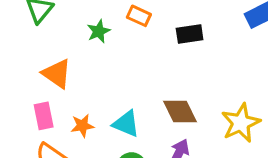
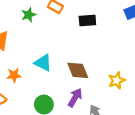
yellow star: (241, 123) -> (117, 80), size x0.7
cyan triangle: (126, 124) -> (43, 63), moved

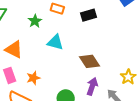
cyan triangle: (43, 63) -> (55, 42), moved
yellow star: (117, 80) -> (128, 77), moved

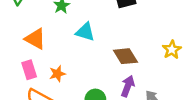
yellow star: (128, 77) -> (172, 50), moved

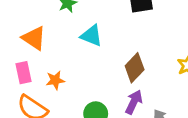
brown diamond: (125, 56) -> (135, 68), turned 70

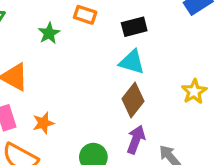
cyan triangle: (91, 36) -> (132, 62), moved

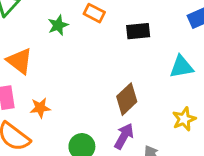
cyan triangle: (132, 62) -> (182, 67), moved, turned -35
yellow star: (194, 92) -> (184, 119), moved

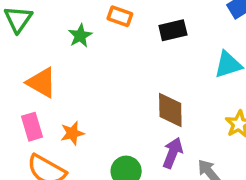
brown diamond: (127, 99) -> (170, 110), turned -40

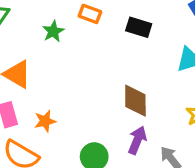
black rectangle: (173, 30) -> (139, 27), turned 30

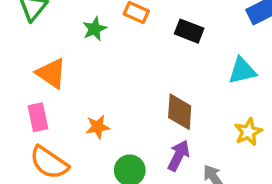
orange star: (45, 121) -> (98, 127), moved

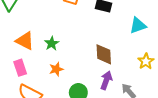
green star: (95, 29) -> (52, 43), moved

